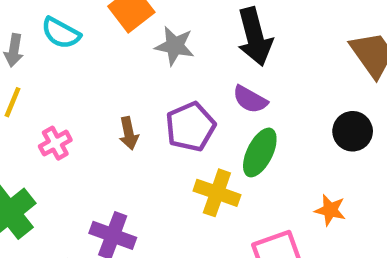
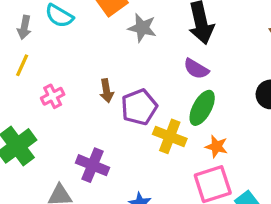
purple pentagon: (190, 127) -> (139, 107), moved
orange star: (330, 210) -> (216, 146), moved

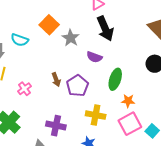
gray star: (142, 28) -> (71, 38), turned 30
purple semicircle: (196, 69) -> (94, 57), moved
yellow cross: (170, 136) -> (96, 115), moved

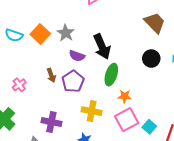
orange square: (49, 25) -> (40, 34), moved
black arrow: (105, 29) -> (102, 47), moved
purple semicircle: (94, 57) -> (77, 56), moved

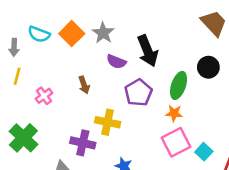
green ellipse: (111, 75) -> (179, 85), moved
purple pentagon: (73, 81) -> (138, 93), moved
yellow cross: (92, 111) -> (108, 122), moved

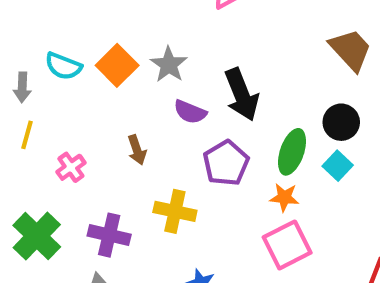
purple cross: (83, 143) -> (109, 235), moved
cyan square: (204, 152) -> (338, 166), moved

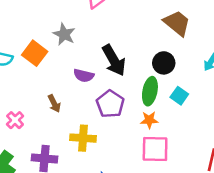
gray star: (169, 65) -> (64, 34), moved
black circle: (341, 122) -> (164, 63), moved
pink square: (287, 245) -> (155, 149), turned 36

